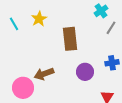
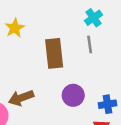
gray line: (111, 28) -> (90, 44), moved, turned -40
blue cross: (112, 63) -> (107, 104), moved

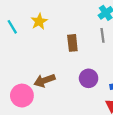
brown rectangle: (54, 53) -> (72, 43), size x0.7

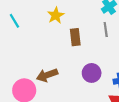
yellow star: (39, 21) -> (56, 15), moved

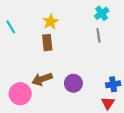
brown rectangle: (75, 37) -> (47, 43), moved
purple circle: (92, 73) -> (73, 83), moved

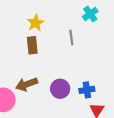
gray line: (98, 35) -> (71, 37), moved
blue cross: (113, 84) -> (87, 90), moved

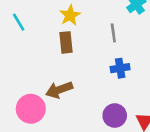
purple circle: (60, 89) -> (115, 116), moved
blue cross: (87, 90) -> (120, 68), moved

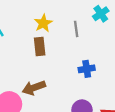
gray line: (113, 33) -> (76, 29), moved

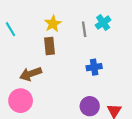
cyan cross: (101, 14) -> (103, 23), moved
brown arrow: (34, 88) -> (31, 74), moved

